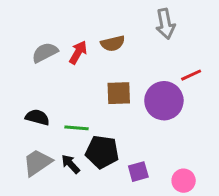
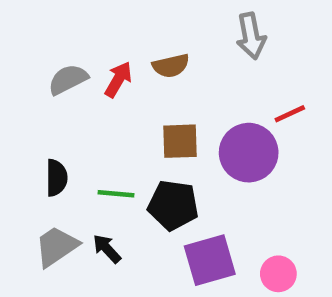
black semicircle: (37, 117) -> (57, 178), turned 75
black pentagon: (102, 152) -> (173, 205), moved
purple square: (138, 172) -> (210, 260), size x1.6

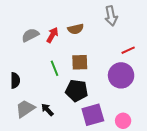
purple circle: (249, 153) -> (121, 75), moved
black semicircle: (57, 178) -> (15, 80), moved
green line: (116, 194) -> (54, 68), moved, turned 63

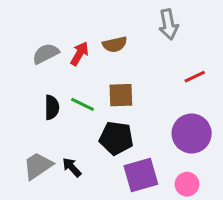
green line: (54, 68) -> (83, 104), turned -42
purple circle: (121, 75) -> (192, 133), moved
black semicircle: (15, 80) -> (52, 107), moved

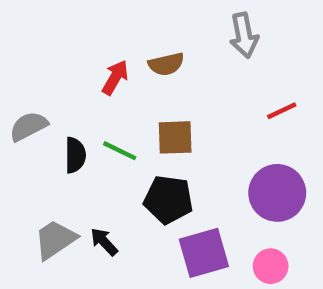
gray semicircle: (46, 54) -> (29, 126), moved

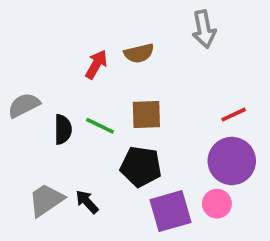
red line: (282, 111) -> (234, 115), moved
pink circle: (271, 266) -> (217, 204), moved

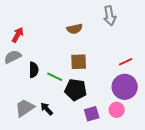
red arrow: (96, 64) -> (18, 35), moved
green line: (100, 126) -> (55, 77), moved
purple square: (171, 211) -> (92, 114), size x0.7

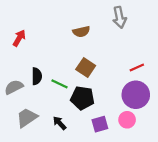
gray semicircle: (13, 57) -> (14, 87), moved
brown square: (79, 62) -> (86, 68), turned 36
black arrow: (47, 109) -> (60, 123), moved

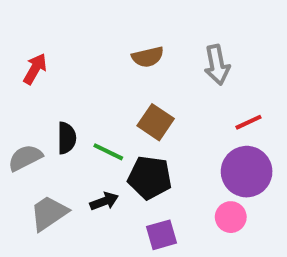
gray arrow: (119, 17) -> (217, 65), moved
black arrow: (60, 123) -> (104, 201), moved, turned 112
purple square: (100, 124) -> (162, 235), moved

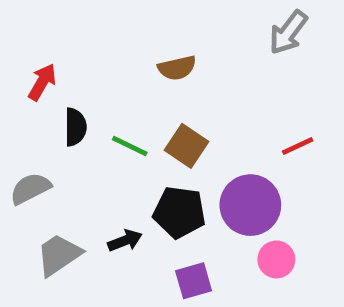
gray arrow: (217, 65) -> (288, 32), moved, turned 48
black semicircle: (67, 138) -> (75, 127), moved
green line: (108, 152) -> (130, 146), moved
purple circle: (247, 172) -> (250, 205), moved

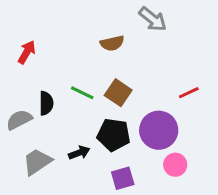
gray arrow: (288, 32) -> (153, 19), moved, turned -88
black semicircle: (75, 127) -> (46, 103), moved

